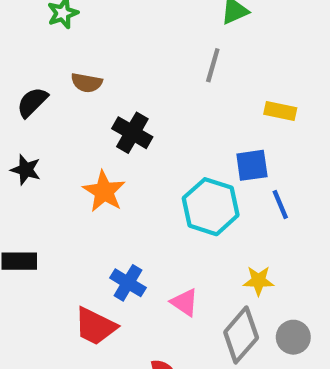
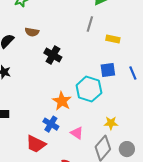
yellow rectangle: (280, 111) -> (113, 39), moved
orange star: (104, 191) -> (62, 101), moved
blue line: (280, 204) -> (133, 73), moved

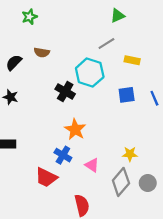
gray line: (90, 24) -> (106, 44), turned 42
black cross: (53, 55) -> (65, 92), moved
cyan hexagon: (89, 89) -> (90, 73), moved

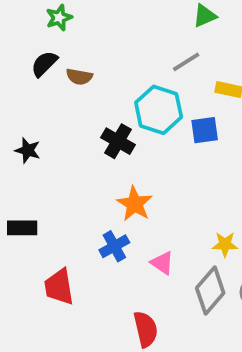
black semicircle: (14, 62) -> (44, 64), moved
blue square: (127, 95) -> (205, 130), moved
blue cross: (63, 155) -> (114, 246), turned 30
red trapezoid: (46, 177) -> (59, 287), moved, turned 55

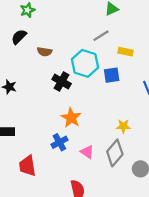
brown semicircle: (79, 77) -> (44, 52), moved
yellow star: (225, 244) -> (123, 126), moved
gray diamond: (210, 290) -> (115, 153), moved

